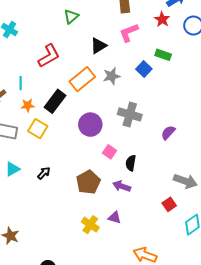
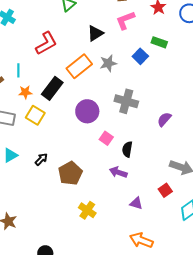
brown pentagon: (88, 182) -> (70, 173), moved
purple triangle: (115, 218) -> (136, 203), moved

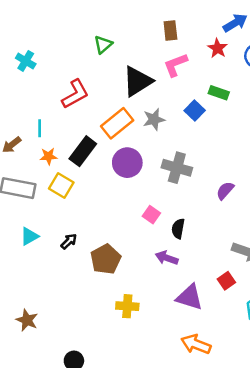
black triangle: (95, 33) -> (137, 81), size x1.5
purple circle: (87, 111) -> (127, 163), moved
purple triangle: (136, 203) -> (190, 297), size x1.6
yellow cross: (87, 210) -> (127, 306), turned -30

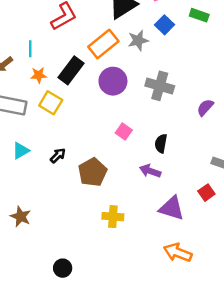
blue square: (195, 111) -> (164, 25), moved
pink square: (151, 215) -> (124, 131), moved
brown star: (27, 320) -> (21, 217), moved

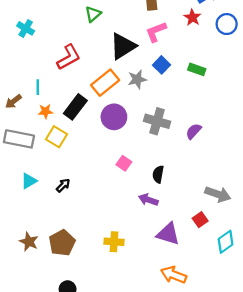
green rectangle: (199, 15) -> (197, 69), moved
purple semicircle: (205, 107) -> (193, 131), moved
brown pentagon: (93, 172) -> (62, 243), moved

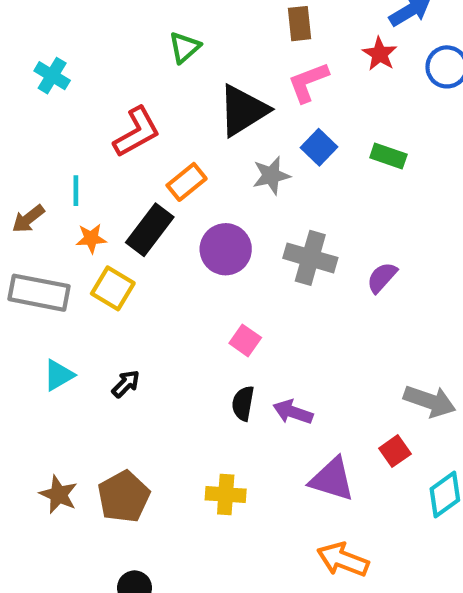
orange rectangle: (105, 83) -> (187, 182), moved, size x0.7
black semicircle: (158, 174) -> (243, 403), moved

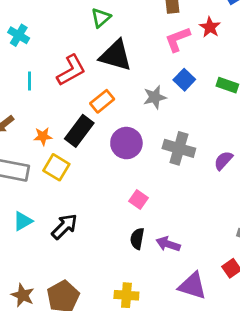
red star: (380, 54) -> (210, 27), moved
black triangle: (243, 110) -> (116, 55), moved, turned 48
cyan line: (76, 191) -> (29, 81), moved
black arrow: (126, 384) -> (64, 227), size x1.5

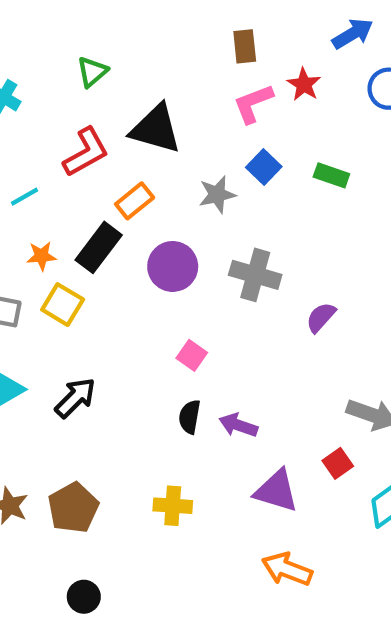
green triangle: (101, 18) -> (92, 72), moved
cyan line: (29, 81) -> (25, 197), moved, turned 60
purple semicircle: (223, 161) -> (321, 317), moved

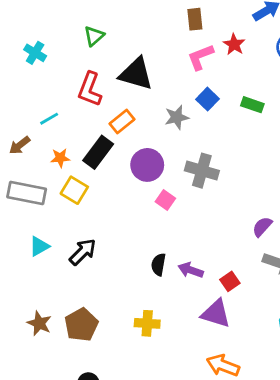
red L-shape: (86, 152) -> (90, 89), turned 140
purple semicircle: (321, 317) -> (262, 227), moved
pink square: (192, 355) -> (165, 200), moved
red square: (338, 463) -> (230, 281), moved

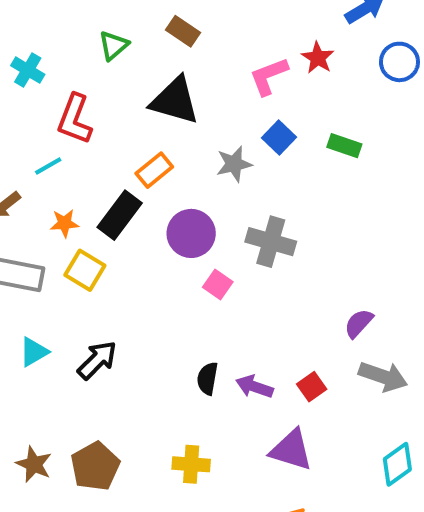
brown rectangle: (195, 19) -> (183, 31), moved, turned -50
red L-shape: (90, 89) -> (75, 119), moved
red square: (230, 281) -> (312, 387), moved

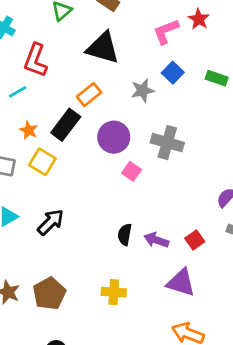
orange star: (64, 223) -> (29, 130), turned 30

